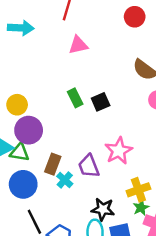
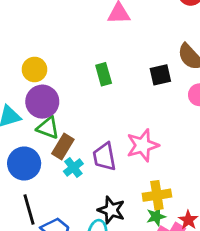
black square: (101, 102) -> (160, 75), moved
green triangle: (20, 152) -> (48, 128), moved

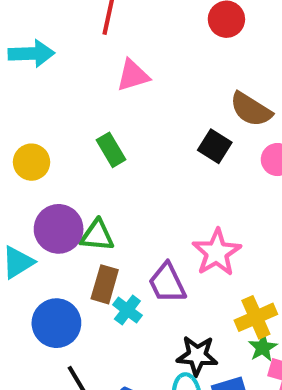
yellow circle: (34, 69) -> (32, 162), moved
green rectangle: (104, 74) -> (111, 150), moved
black square: (160, 75) -> (215, 146), turned -30
green triangle: (48, 128) -> (97, 235), moved

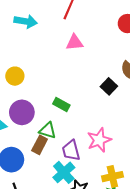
green rectangle: (111, 150) -> (61, 104), moved, turned -42
green triangle: (97, 235) -> (48, 130), moved
cyan cross: (127, 310) -> (64, 172), moved, size x1.5

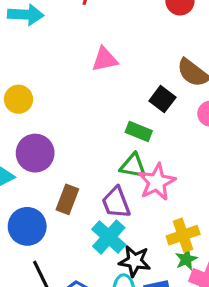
pink triangle: (75, 43) -> (105, 59), moved
green rectangle: (61, 104) -> (139, 131), moved
green triangle: (48, 130) -> (133, 166), moved

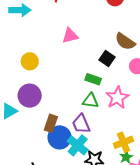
yellow circle: (19, 99) -> (30, 61), moved
pink star: (157, 182) -> (117, 98), moved
blue circle: (27, 226) -> (60, 137), moved

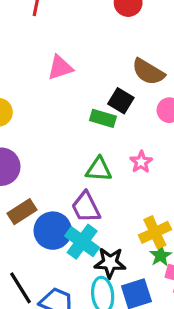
green rectangle: (93, 79) -> (103, 118), moved
pink star: (117, 98) -> (141, 162), size x0.6
brown rectangle: (51, 123) -> (22, 212), moved, turned 42

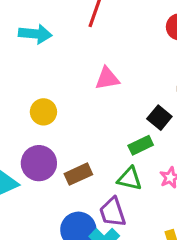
green rectangle: (103, 118) -> (141, 145), moved, turned -50
brown rectangle: (22, 212) -> (78, 174), moved

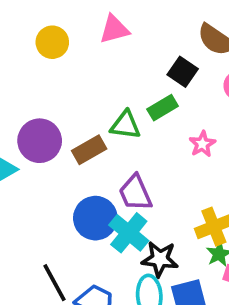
yellow circle: (43, 112) -> (52, 42), moved
green triangle: (130, 179) -> (125, 125), moved

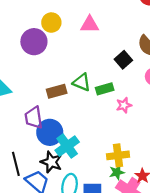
green rectangle: (163, 108) -> (105, 89), moved
purple circle: (40, 141) -> (34, 42), moved
purple trapezoid: (135, 193) -> (34, 118), moved
black star: (160, 259) -> (51, 162), moved

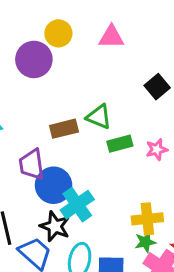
green rectangle: (105, 89) -> (120, 144), moved

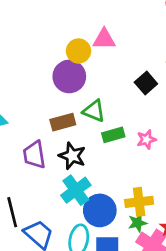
yellow circle: (58, 33) -> (79, 51), moved
purple circle: (34, 59) -> (69, 76), moved
blue circle: (54, 185) -> (100, 210), moved
black star: (55, 226) -> (72, 156), moved

